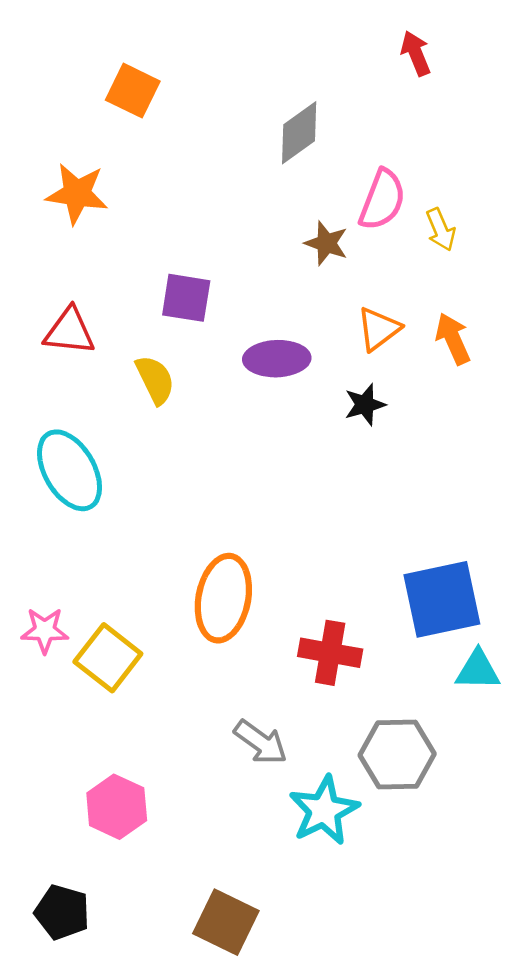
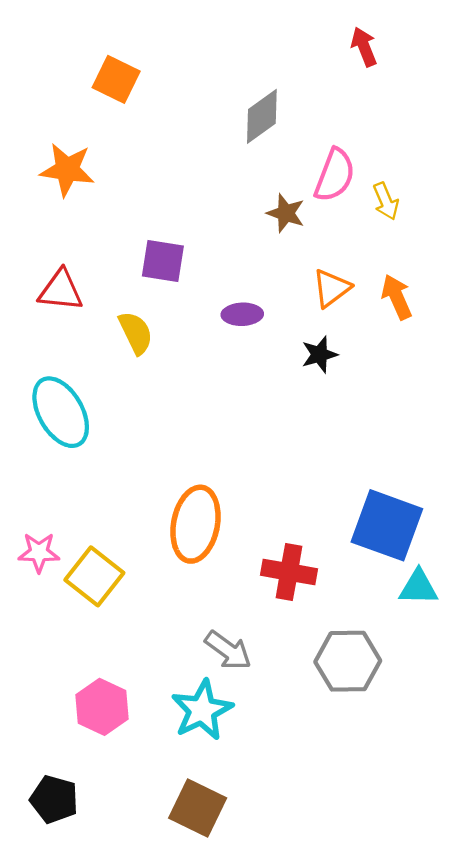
purple ellipse: (277, 359) -> (242, 314), size x0.7
blue square: (442, 599) -> (387, 525), turned 32
cyan star: (324, 810) -> (202, 710), moved

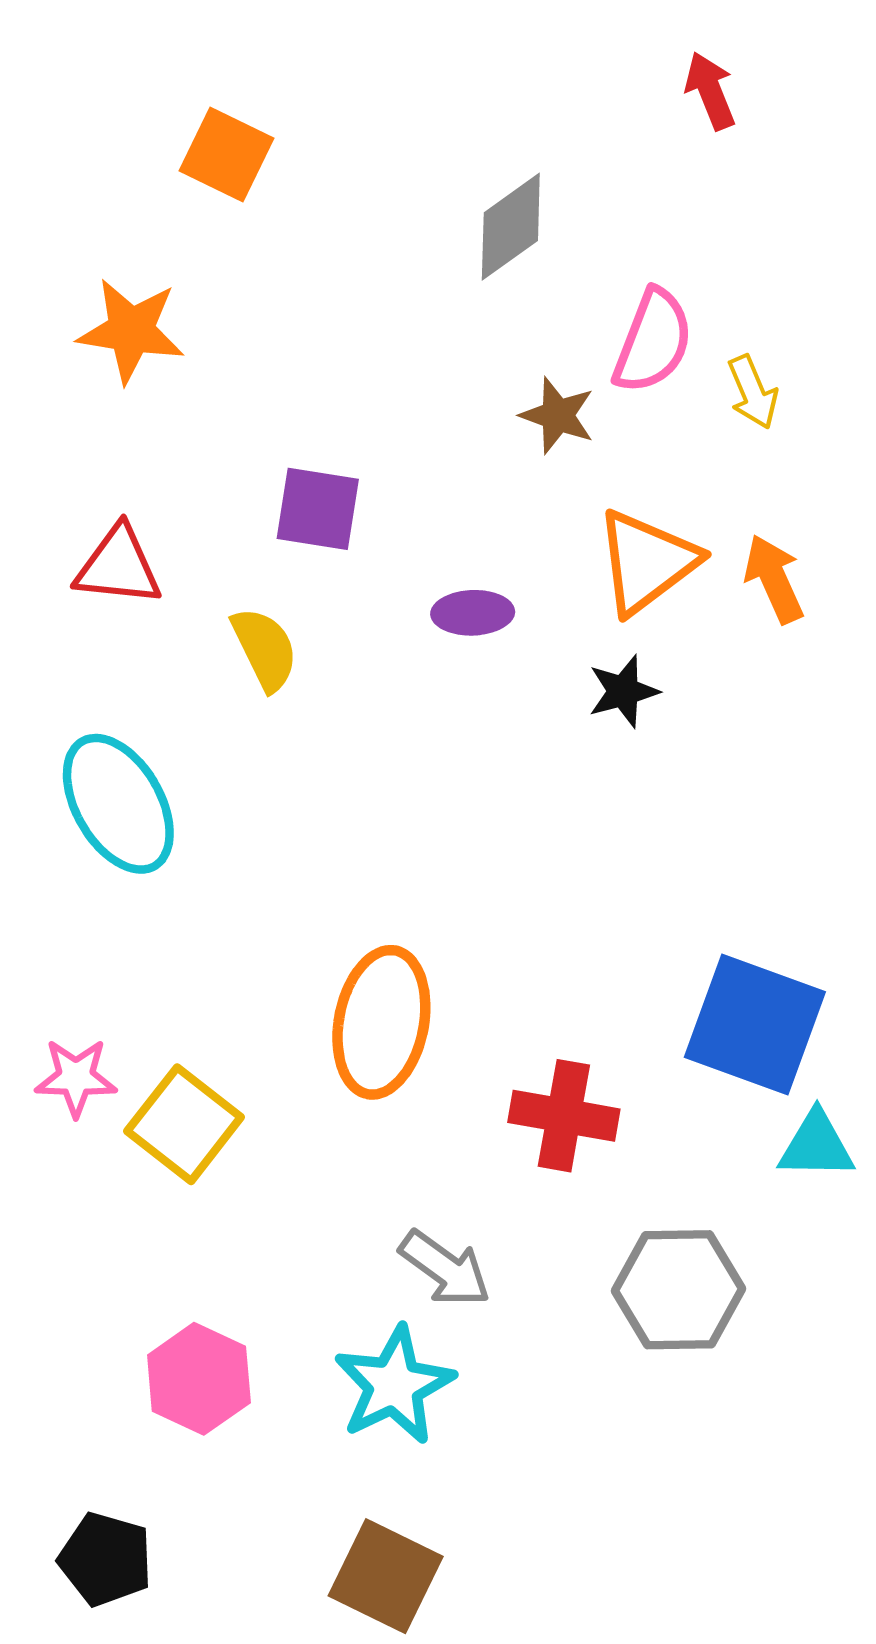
orange triangle: (331, 288) -> (647, 562), size x1.4

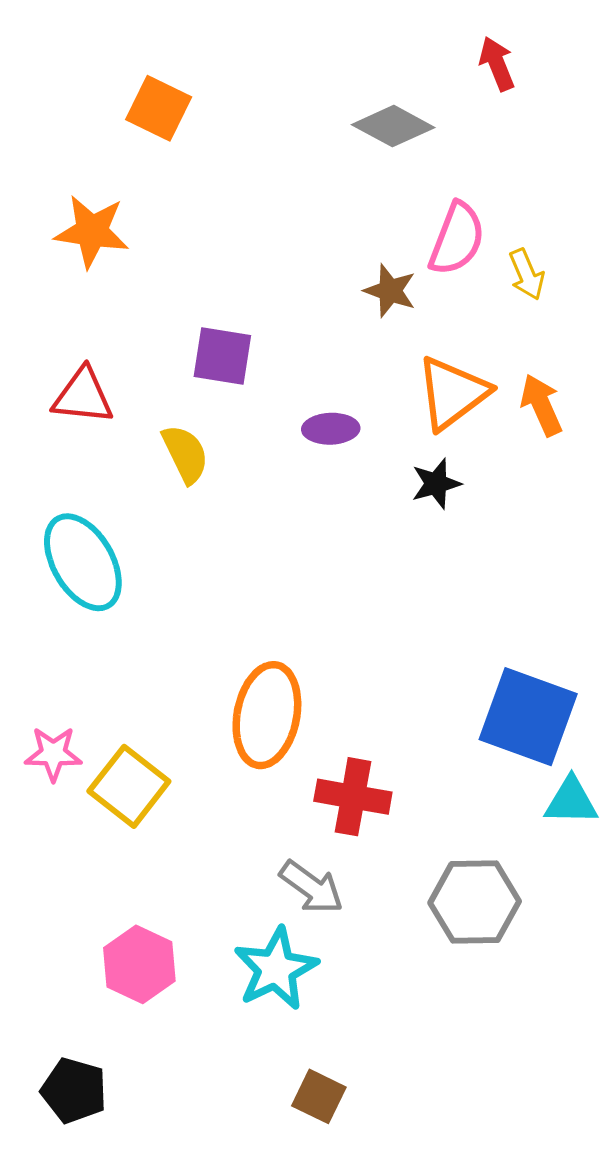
gray diamond: (511, 227) -> (393, 126), moved, turned 64
red cross: (564, 1116) -> (353, 797), moved
brown square: (386, 1576) -> (319, 1096), moved, size x0.7

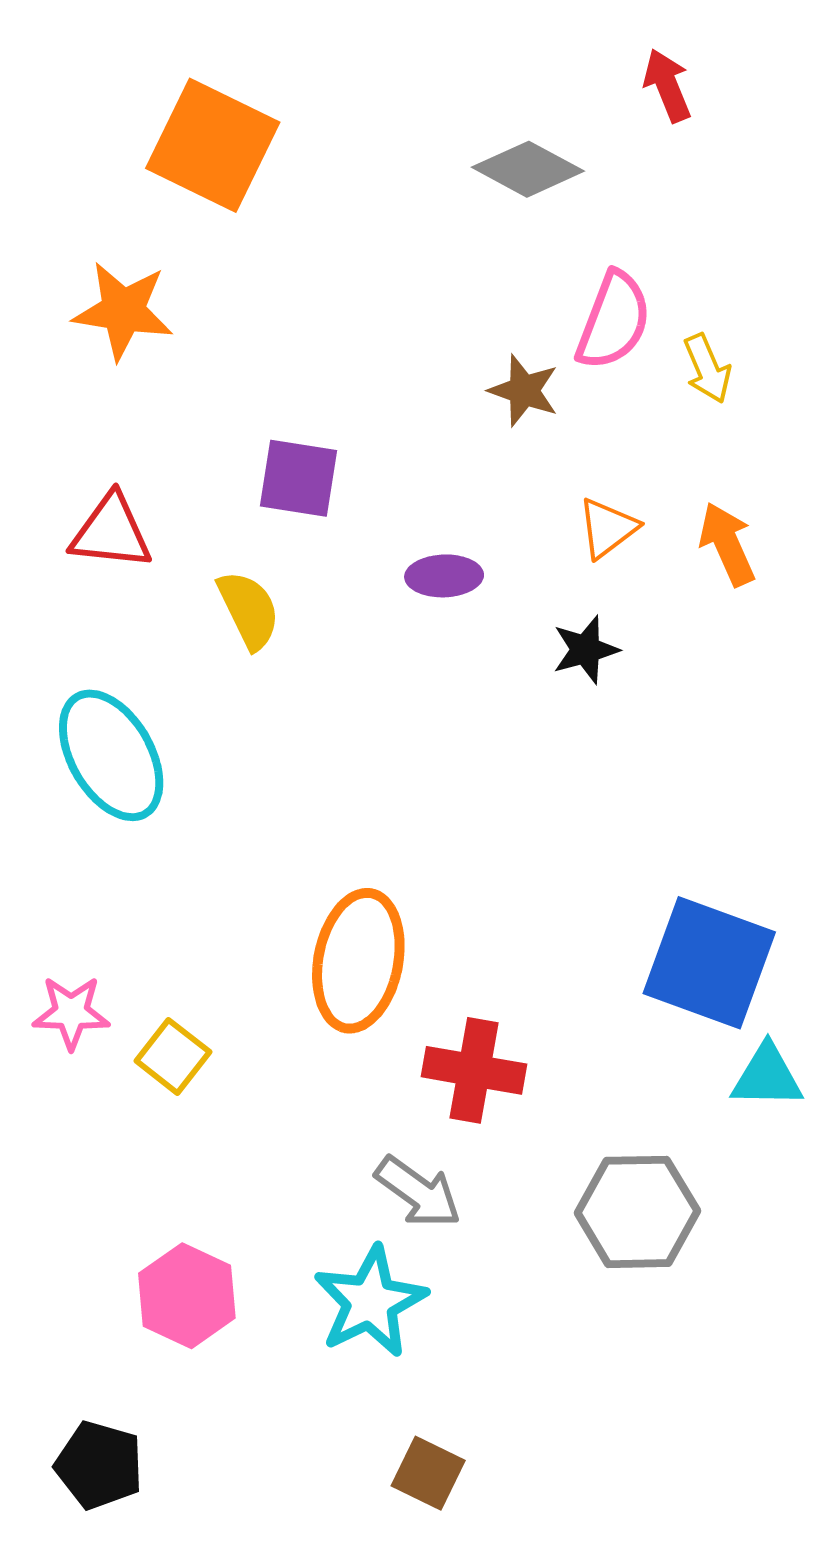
orange square: (159, 108) -> (213, 145), size x1.5
orange triangle: (452, 393) -> (608, 528), size x0.6
yellow square: (129, 786) -> (173, 1056), size x0.7

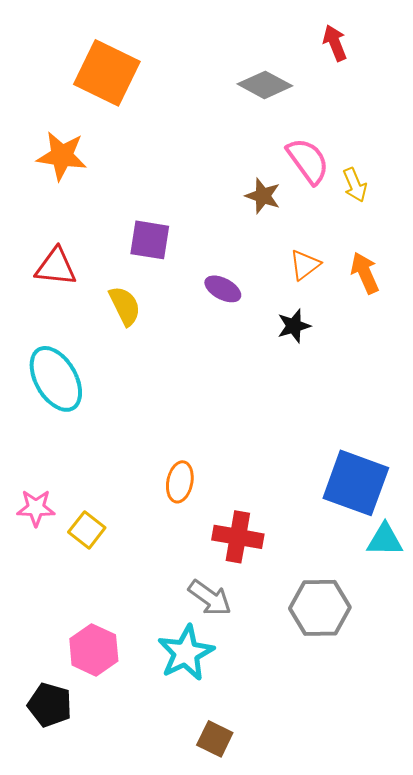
pink semicircle: (614, 321) -> (308, 161), turned -57
purple ellipse: (444, 576) -> (223, 289), turned 30
orange ellipse: (358, 961) -> (180, 482), size x0.6
black pentagon: (99, 1465) -> (50, 705), moved

